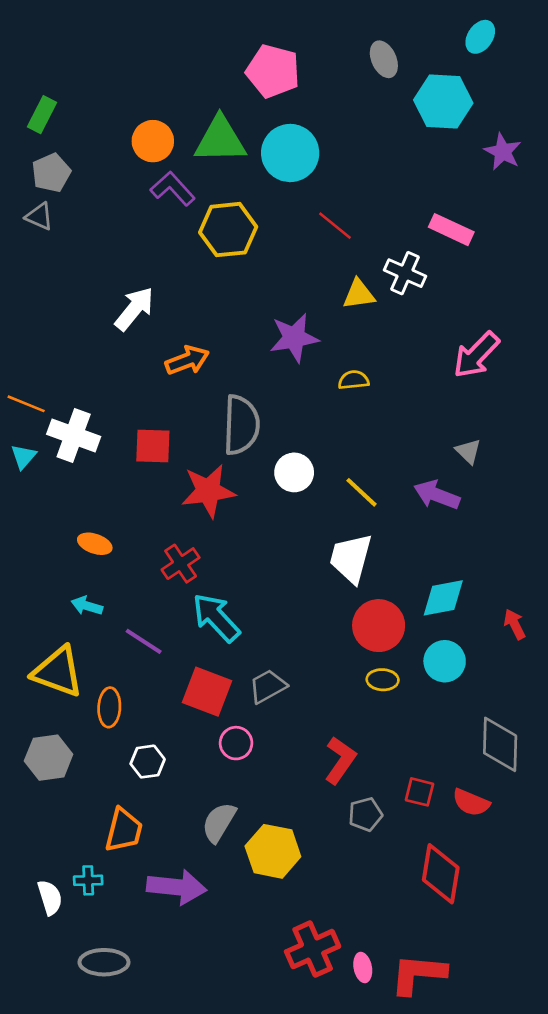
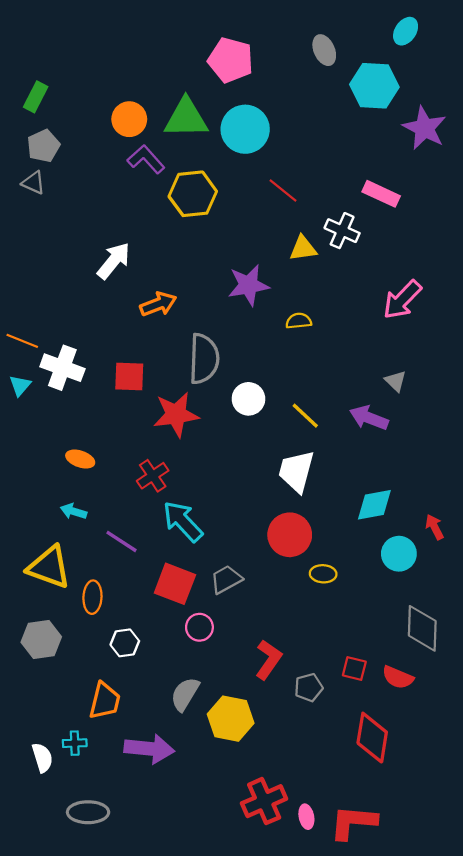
purple star: (503, 152) -> (425, 128), size x1.4
red circle: (379, 626) -> (290, 535), moved
cyan circle: (445, 661) -> (399, 554), moved
red L-shape: (340, 760) -> (269, 660), moved

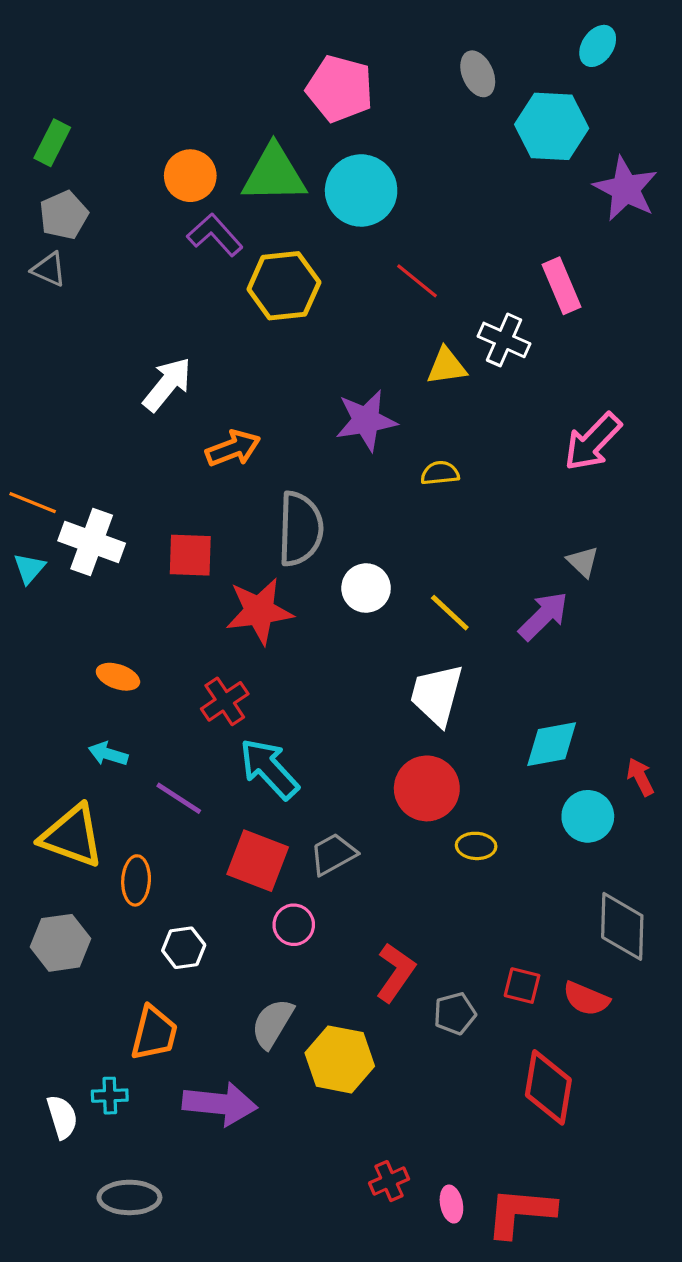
pink rectangle: (381, 194) -> (561, 286), turned 42
purple arrow: (369, 418) -> (543, 616), turned 114
red cross: (264, 801) -> (389, 1181), size x0.6

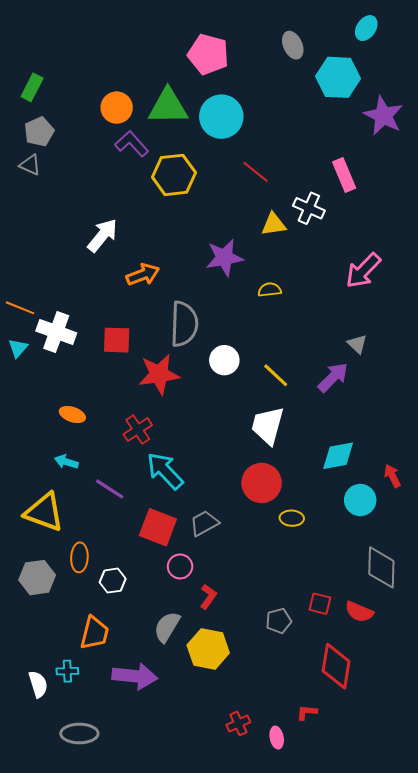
orange ellipse: (136, 880) -> (79, 557), moved
red L-shape: (396, 972) -> (208, 597), moved, size x0.7
red L-shape: (520, 1212) -> (307, 712), moved, size x0.5

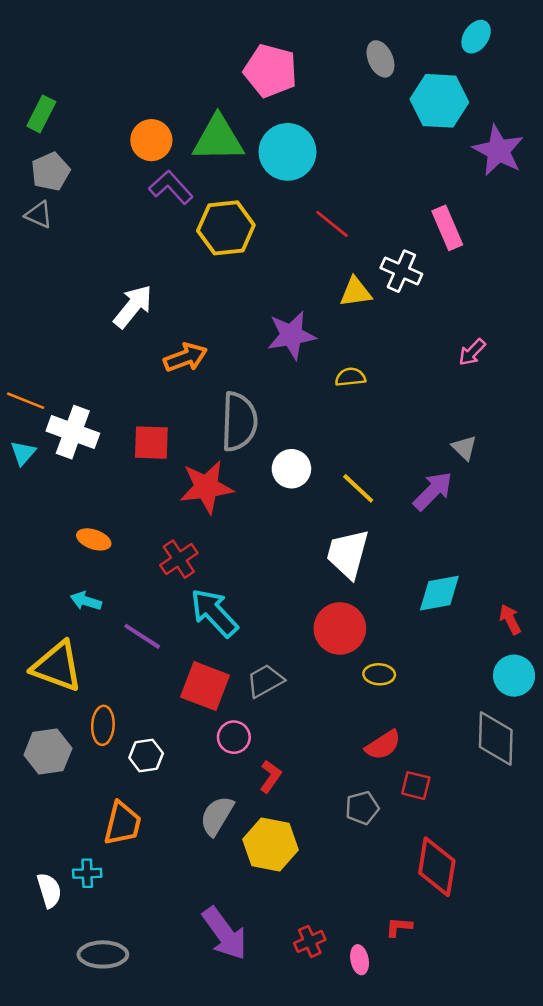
pink arrow: (363, 271) -> (472, 352), size x0.6
cyan circle: (360, 500) -> (514, 676), moved
red semicircle: (359, 612) -> (383, 745), moved, turned -56
purple arrow: (135, 676) -> (225, 934), moved, turned 48

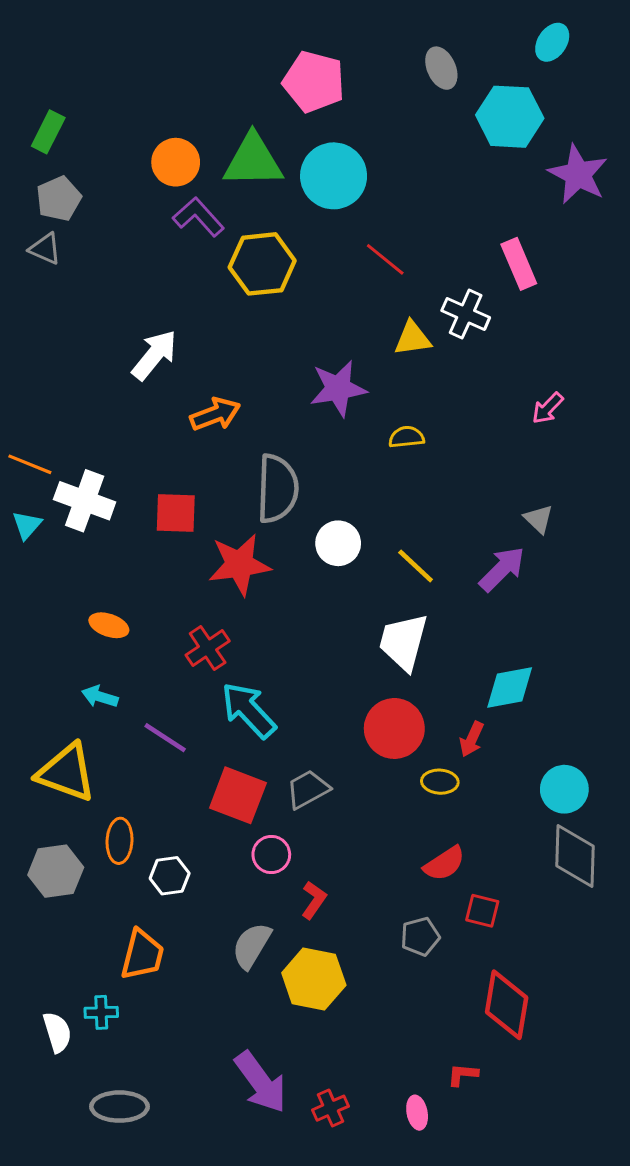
red arrow: (510, 619) -> (472, 739), moved, turned -128
cyan circle: (514, 676) -> (564, 789), moved
red cross: (310, 941) -> (331, 1108), moved

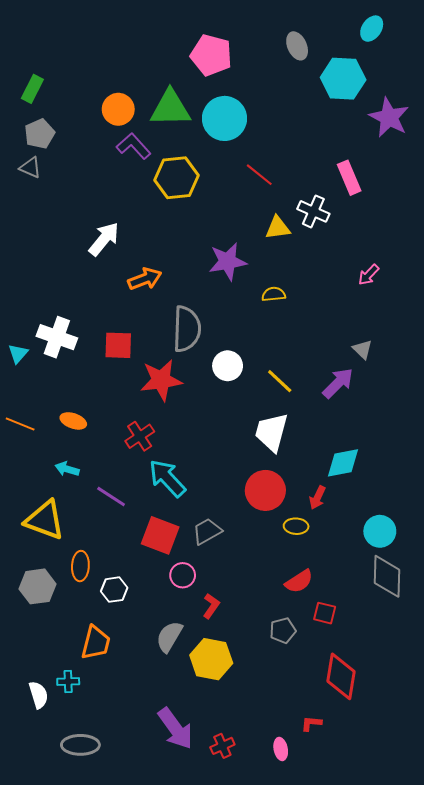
orange line: (30, 464) -> (20, 424), moved

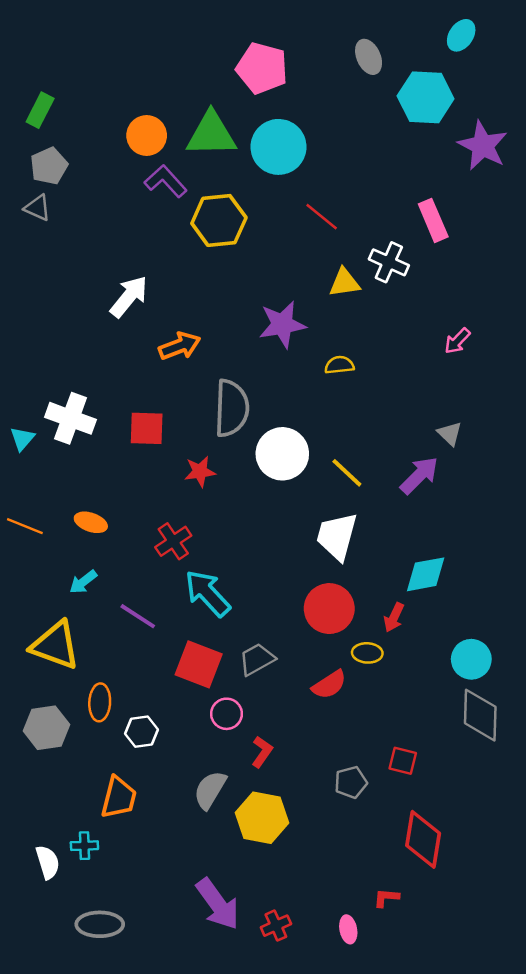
white circle: (228, 366) -> (282, 454), size x1.4
red star: (161, 380) -> (200, 472), size x0.6
cyan arrow: (67, 469) -> (83, 582), turned -55
red semicircle: (299, 581) -> (329, 685), moved

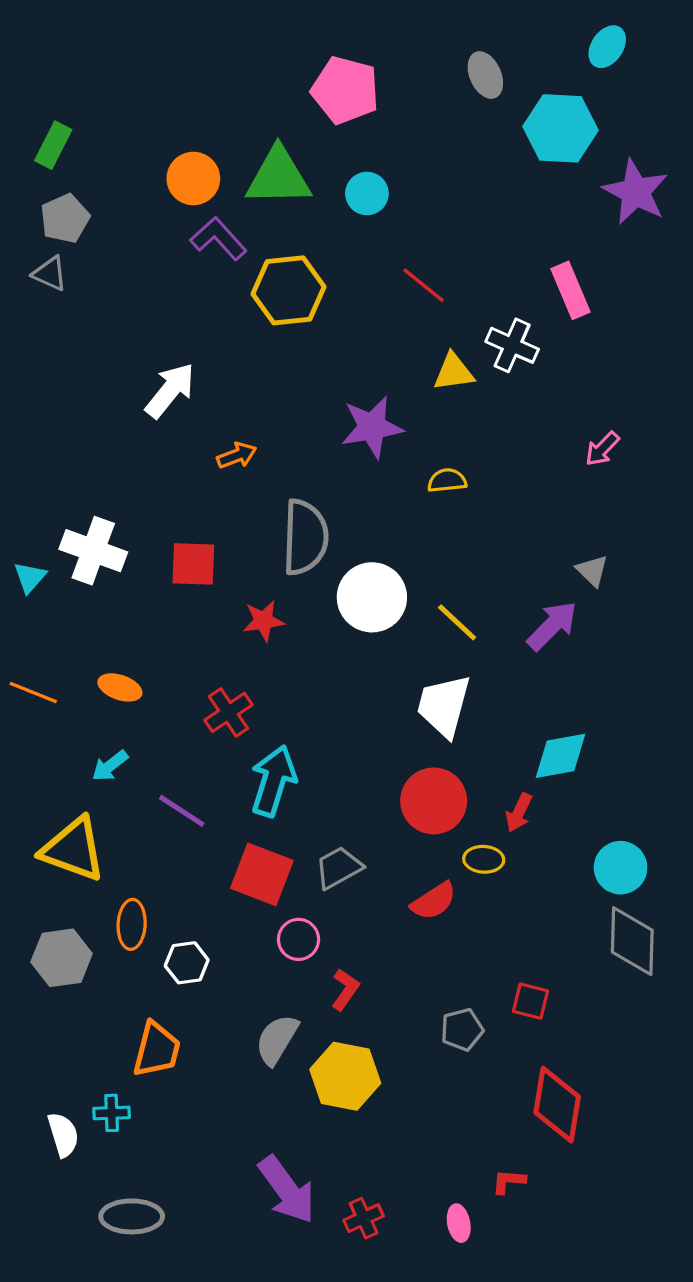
cyan circle: (279, 147) -> (367, 194), size x0.6
orange arrow: (180, 346) -> (237, 455), size x0.7
cyan arrow: (207, 593) -> (273, 781), turned 60

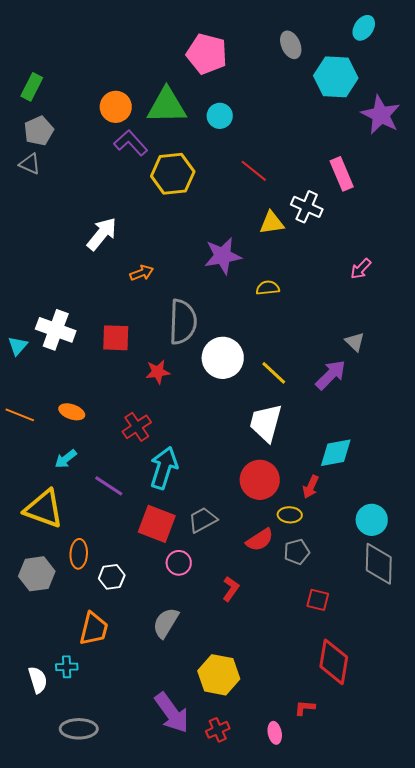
red L-shape: (345, 989) -> (231, 589), moved
gray pentagon: (462, 1030) -> (297, 552), moved
yellow hexagon: (345, 1076) -> (219, 675), moved

